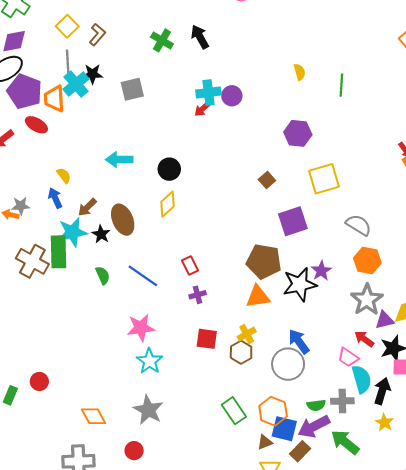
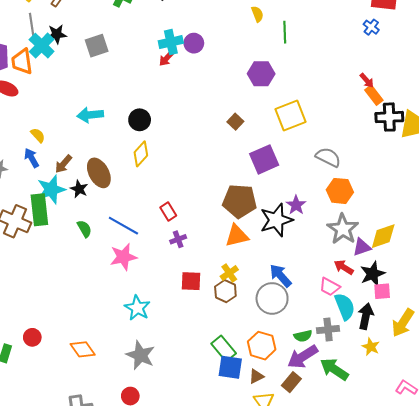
green line: (341, 85) -> (285, 32), moved
pink star: (141, 328) -> (123, 257), moved
orange diamond: (94, 416) -> (83, 349), moved
blue square: (284, 429) -> (230, 367), moved

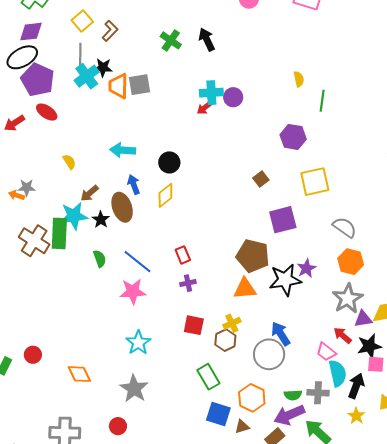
orange trapezoid: (22, 62) -> (118, 86), moved
blue arrow: (31, 158) -> (134, 184), moved
green rectangle: (224, 348) -> (208, 377), moved

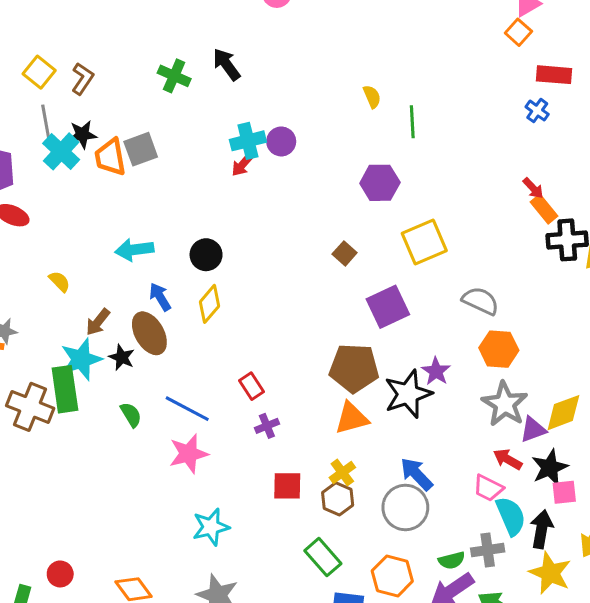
cyan star: (138, 343) -> (211, 527), turned 30
yellow star: (356, 416) -> (550, 573), size x1.6

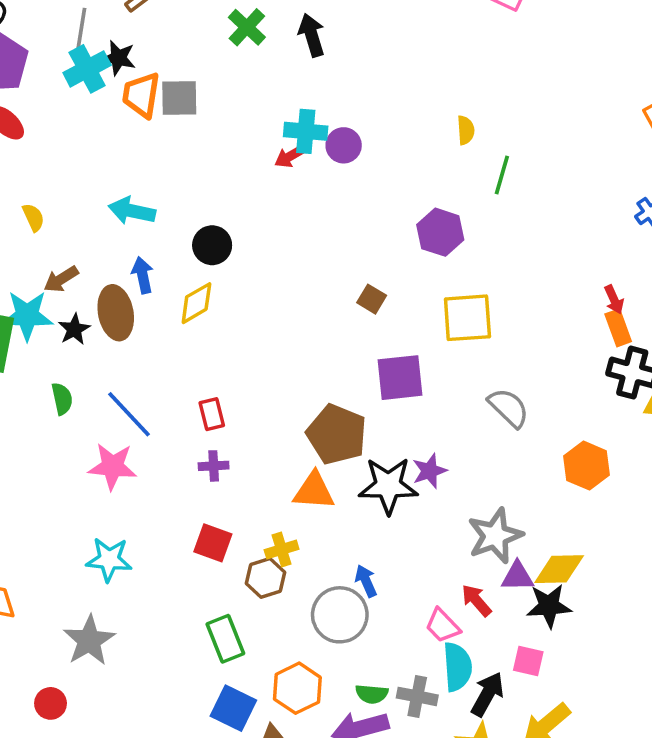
brown square: (345, 253) -> (372, 299), turned -30
orange hexagon: (499, 349) -> (587, 466), moved
black star: (550, 468) -> (549, 606), moved
blue arrow: (417, 474) -> (366, 581), size x0.7

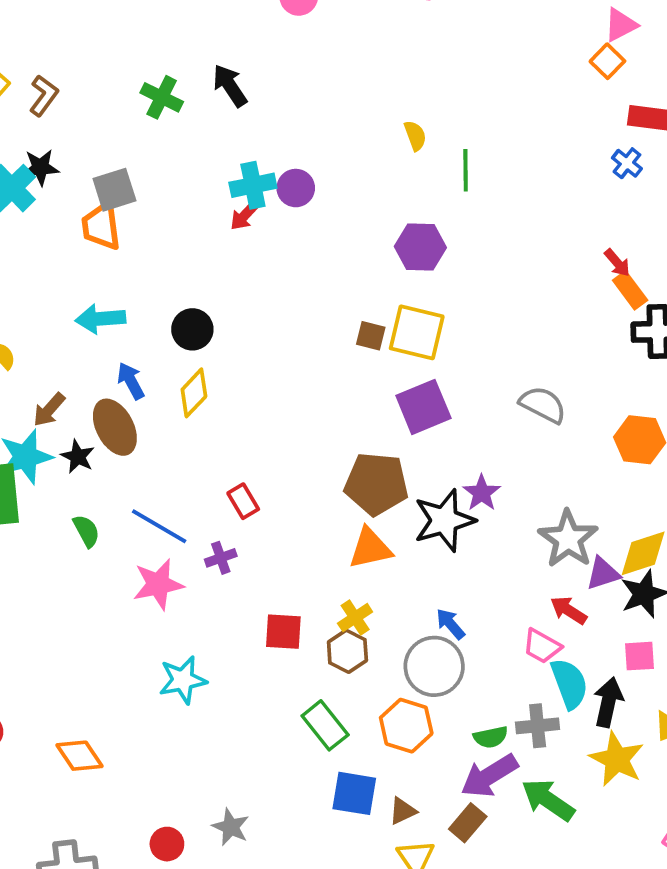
orange trapezoid: (141, 95) -> (101, 226), moved
yellow square: (467, 318) -> (417, 332), moved, turned 34
purple cross: (214, 466) -> (221, 558), moved
gray star: (89, 640) -> (231, 827), moved, size x0.7
orange hexagon: (297, 688) -> (406, 726), moved

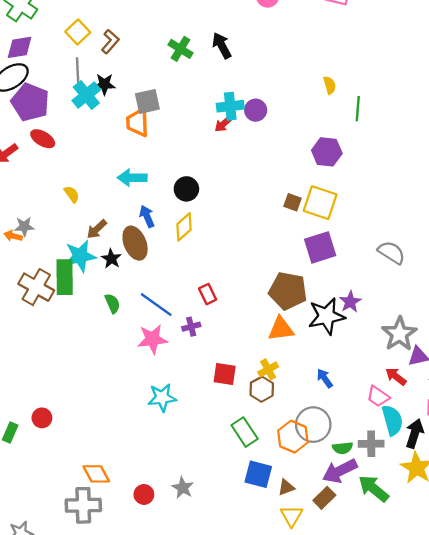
gray circle: (434, 666) -> (313, 425), moved
orange diamond: (80, 756) -> (96, 474), moved

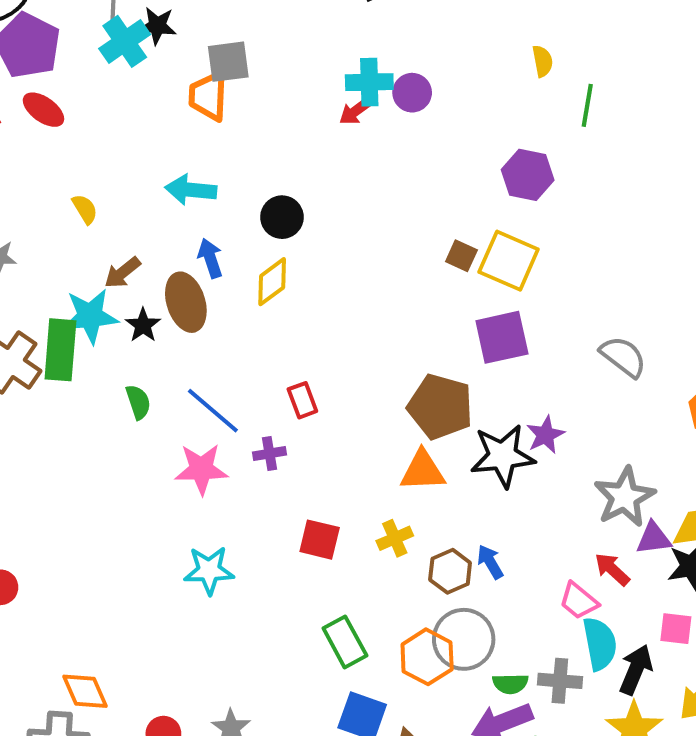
brown hexagon: (262, 389) -> (450, 571), moved

